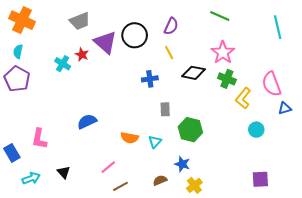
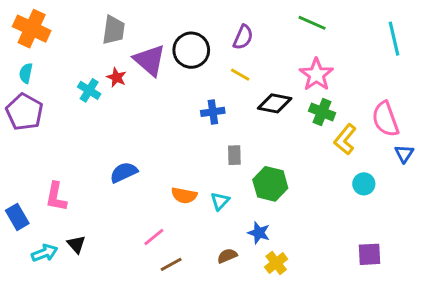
gray trapezoid: (80, 21) -> (114, 30), turned -60
yellow line: (169, 53) -> (240, 75), turned -32
blue triangle: (285, 108) -> (404, 154), turned -40
black triangle: (64, 172) -> (76, 244), moved

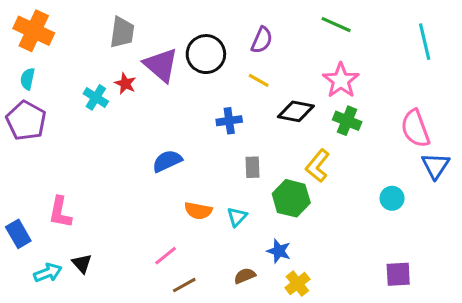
yellow L-shape: (345, 139) -> (318, 166), moved
blue triangle: (404, 154) -> (435, 166), size x1.4
blue semicircle: (124, 172) -> (167, 161), moved

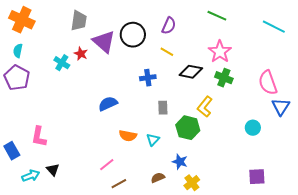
cyan line: (425, 42) -> (274, 27), turned -50

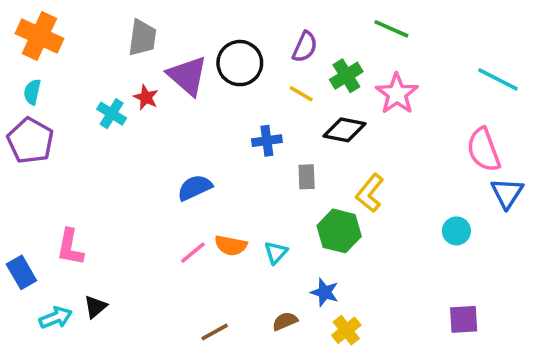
cyan line: (274, 27) -> (498, 79), moved
green cross: (224, 78) -> (346, 76), moved, turned 36
gray rectangle: (163, 108) -> (307, 177), moved
pink line: (107, 165) -> (193, 253), moved
black triangle: (53, 170) -> (95, 307), turned 32

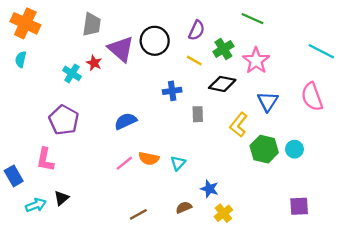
purple pentagon: (30, 141) -> (64, 120), moved
blue triangle: (507, 193) -> (268, 101), moved
green hexagon: (339, 231) -> (264, 149), moved

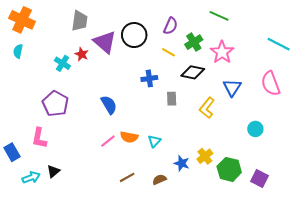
blue semicircle: (126, 121) -> (109, 105), turned 84
green hexagon: (264, 149) -> (229, 169), moved
purple square: (299, 206) -> (259, 178), turned 30
yellow cross: (223, 213) -> (205, 156), moved
brown line: (138, 214) -> (127, 177), moved

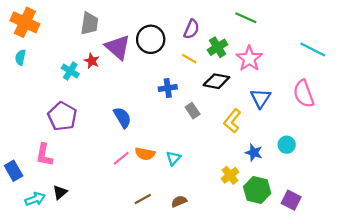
gray rectangle: (172, 99) -> (193, 111), turned -32
blue star: (182, 163) -> (254, 153), moved

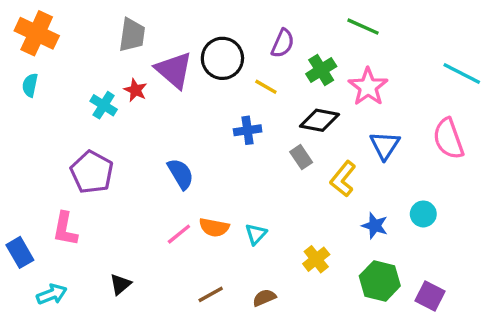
yellow line: (189, 59) -> (266, 87), moved
gray rectangle: (193, 111) -> (301, 157), moved
yellow cross: (230, 175) -> (316, 259), moved
black triangle: (60, 192) -> (120, 284), moved

